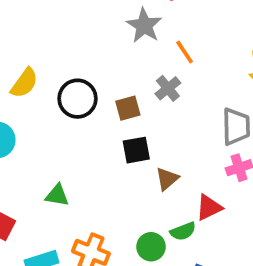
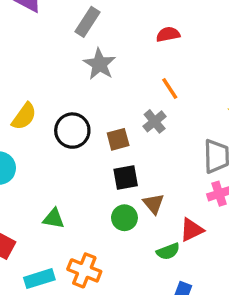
gray star: (144, 26) -> (99, 64), moved
brown triangle: (167, 179) -> (154, 204), turned -30
green circle: (151, 247) -> (124, 218), moved

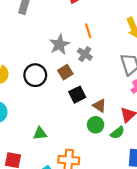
gray star: (99, 64) -> (59, 45), moved, turned 30
orange line: (170, 88) -> (88, 31), turned 32
green circle: (124, 218) -> (96, 125), moved

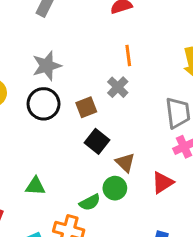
gray star: (59, 45) -> (47, 66), moved
black square: (77, 95) -> (97, 141), turned -35
green semicircle: (117, 133) -> (90, 202), moved

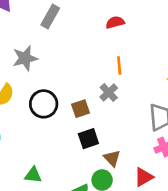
gray star: (47, 66) -> (25, 58), moved
black square: (97, 141) -> (88, 139), turned 30

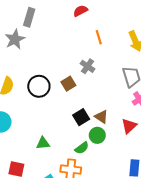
gray star: (25, 58) -> (15, 39), moved
orange line: (119, 65) -> (99, 37), moved
black square: (88, 139) -> (81, 117), moved

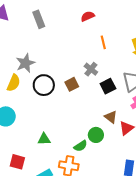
gray rectangle: (29, 17) -> (39, 19), turned -42
gray star: (15, 39) -> (25, 63), moved
black square: (81, 117) -> (108, 86), moved
brown triangle: (101, 117) -> (111, 117), moved

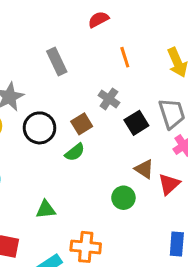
gray rectangle: (39, 19) -> (57, 62), moved
green semicircle: (81, 146) -> (75, 152), moved

